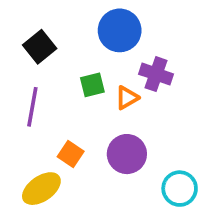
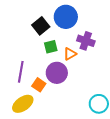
black square: (40, 47) -> (41, 26), moved
purple line: (32, 107) -> (21, 72), moved
purple circle: (127, 154) -> (57, 73), moved

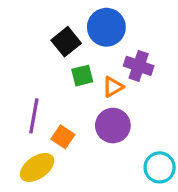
purple circle: (57, 73) -> (113, 126), moved

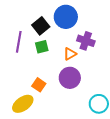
green square: (82, 76) -> (42, 47), moved
purple line: (34, 116) -> (19, 42), moved

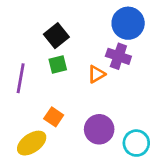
blue circle: (66, 17) -> (128, 23), moved
purple line: (19, 42) -> (21, 78), moved
purple circle: (70, 78) -> (99, 129), moved

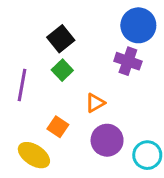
green square: (58, 65) -> (62, 70), turned -30
orange triangle: (96, 74) -> (95, 103), moved
yellow ellipse: (32, 143) -> (34, 155), turned 68

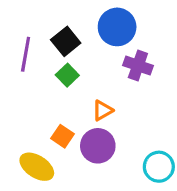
blue circle: (138, 25) -> (117, 27), moved
purple line: (22, 85) -> (26, 54), moved
purple circle: (107, 140) -> (98, 146), moved

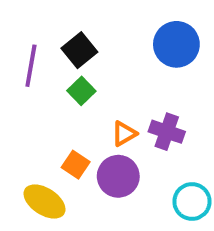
blue circle: (117, 27) -> (176, 44), moved
purple cross: (138, 65) -> (167, 132), moved

